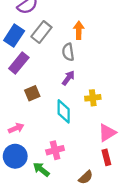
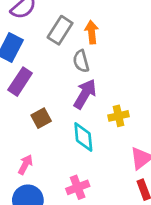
gray rectangle: (41, 32) -> (60, 30), moved
purple arrow: (68, 78) -> (85, 94), size x1.5
pink arrow: (16, 128) -> (25, 165), turned -32

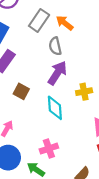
orange arrow: (92, 32) -> (65, 23), turned -48
brown square: (41, 118) -> (21, 91), turned -35

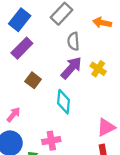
orange arrow: (65, 23) -> (102, 23), moved, turned -36
yellow cross: (84, 92) -> (98, 69), moved, turned 35

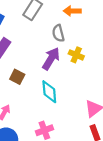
gray semicircle: (73, 41) -> (58, 33), moved

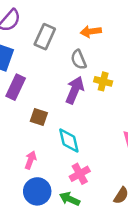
cyan diamond: (49, 92) -> (69, 141), moved

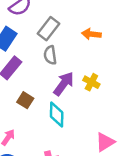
gray semicircle: (79, 60) -> (50, 55), moved
cyan diamond: (69, 141) -> (57, 114), moved

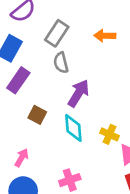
yellow cross: (91, 82) -> (109, 134), moved

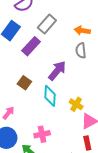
gray semicircle: (61, 63) -> (81, 50), moved
purple rectangle: (18, 80) -> (31, 46), moved

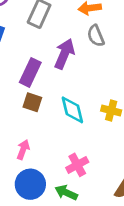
purple rectangle: (31, 46) -> (30, 72), moved
purple arrow: (57, 71) -> (64, 54), moved

